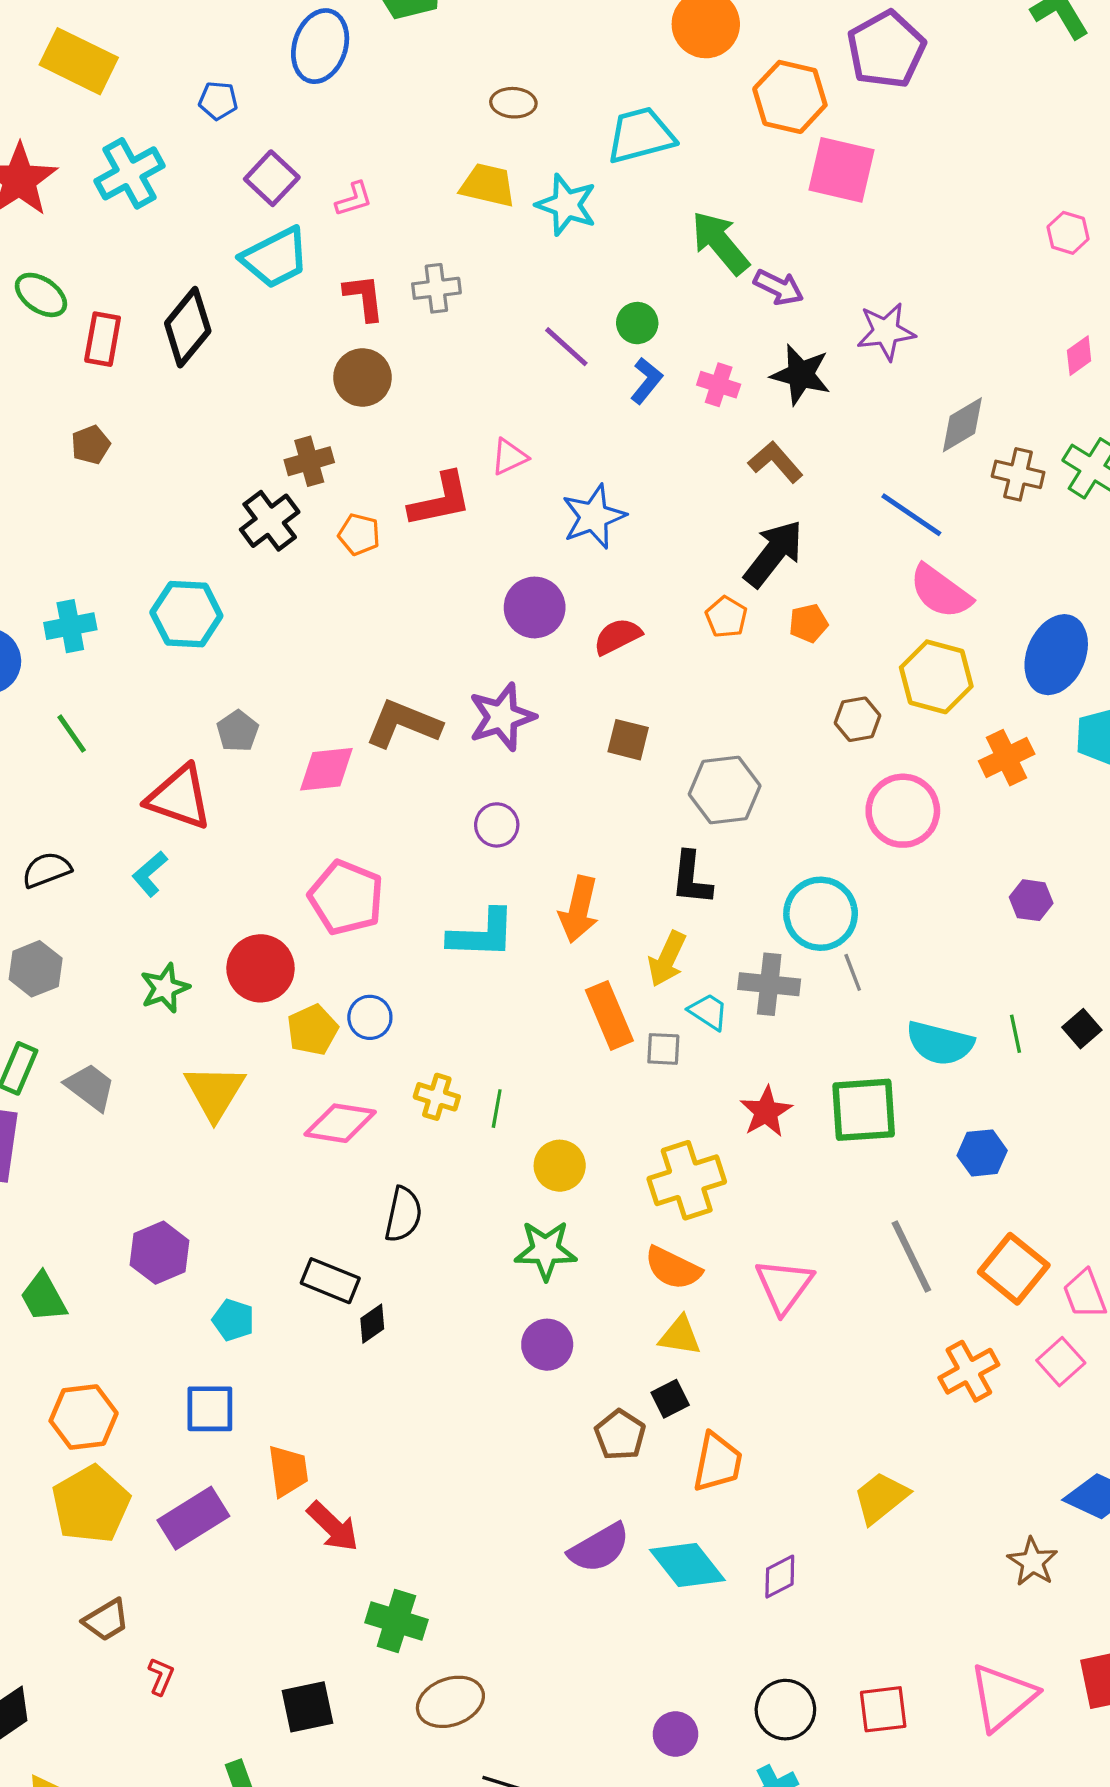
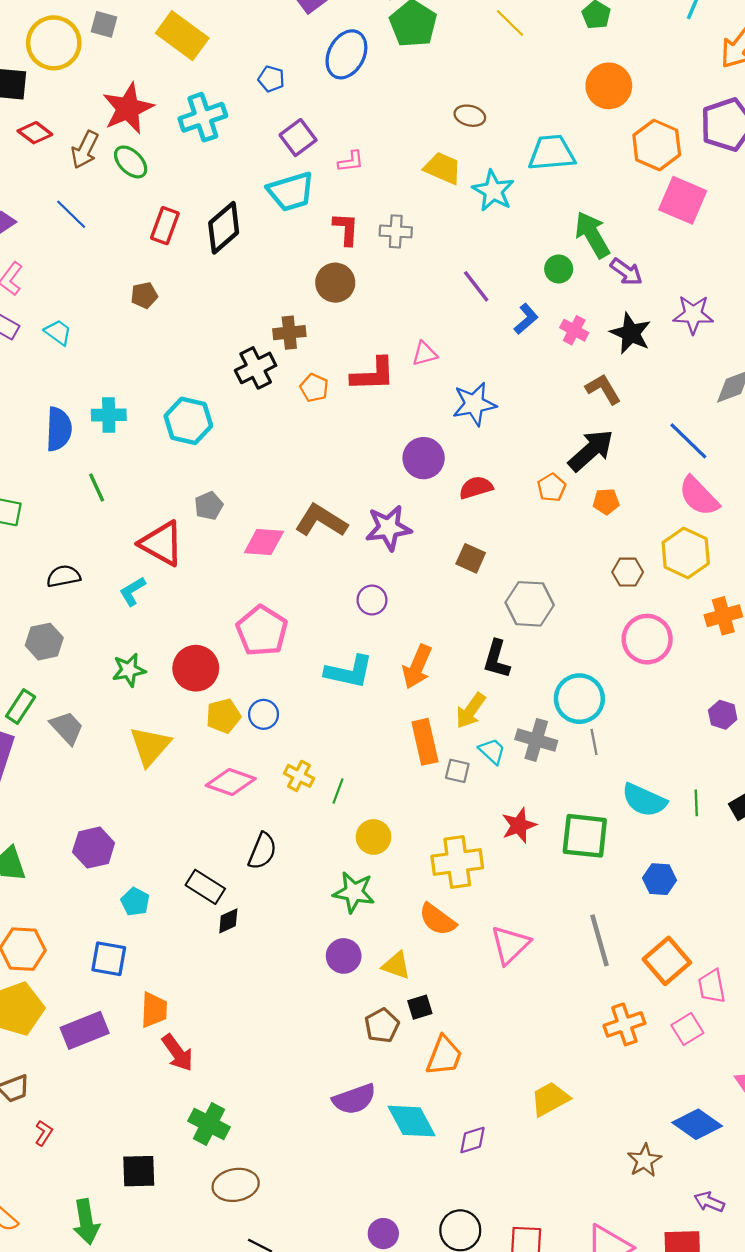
green ellipse: (41, 295) -> (131, 162), moved
green circle: (637, 323) -> (559, 269), moved
yellow triangle: (680, 1336) -> (396, 965), moved

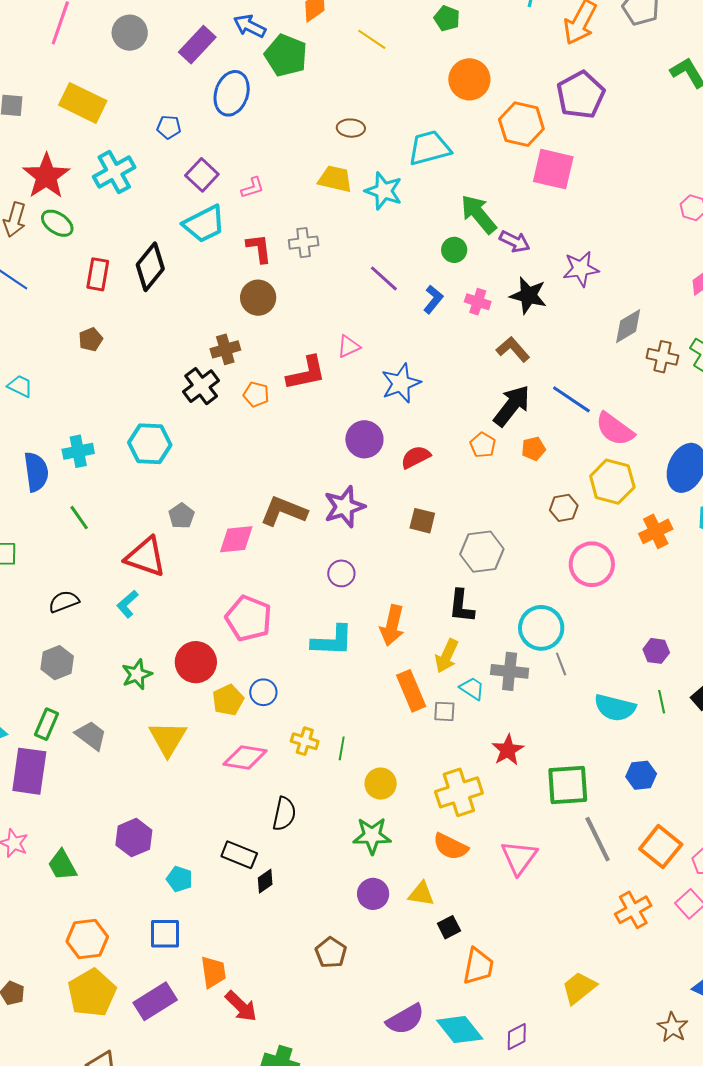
blue line: (688, 441) -> (571, 399), moved
purple hexagon: (723, 715) -> (656, 651), moved
green square: (585, 836) -> (568, 785), moved
brown pentagon: (382, 1026) -> (331, 953), moved

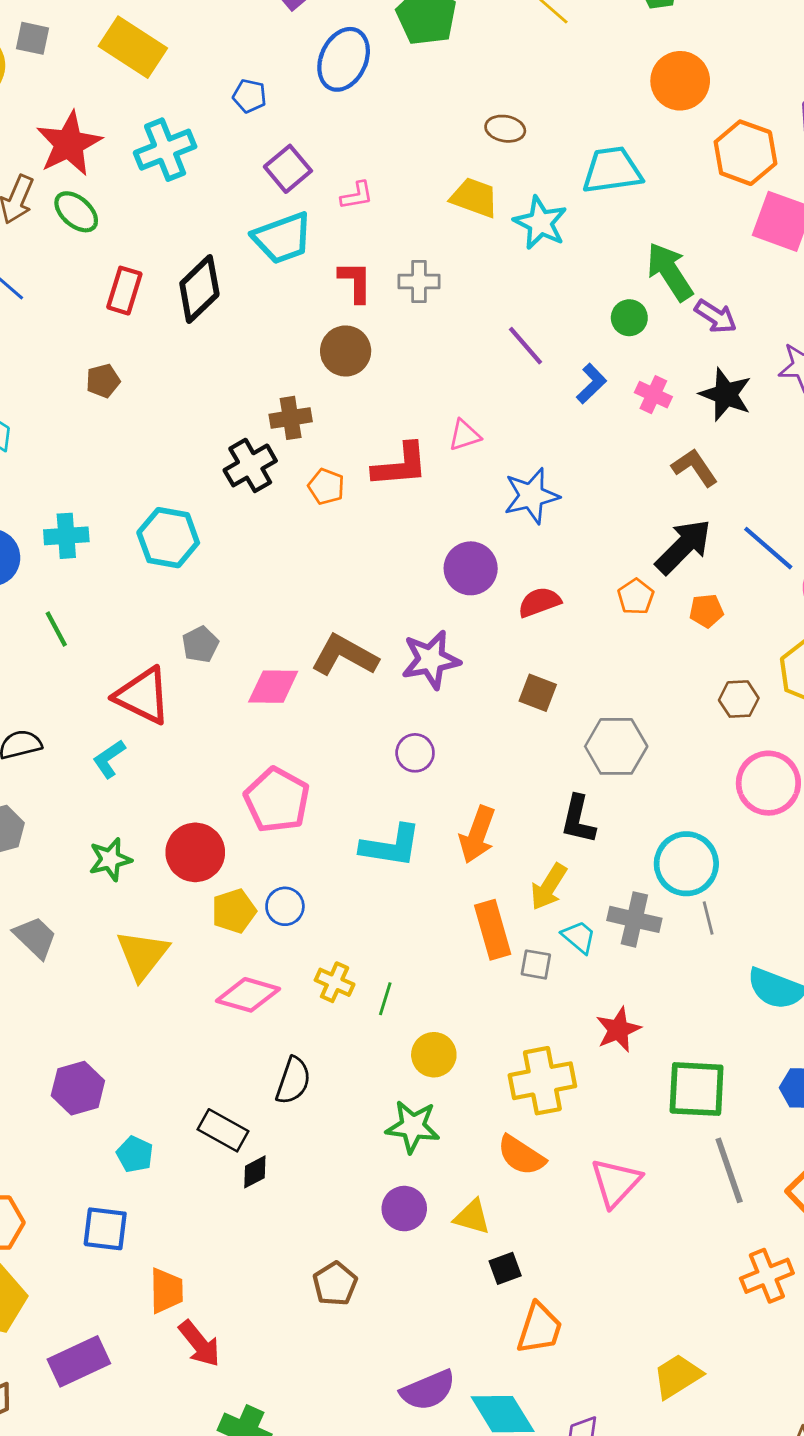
purple rectangle: (155, 1001) -> (79, 1361), moved

